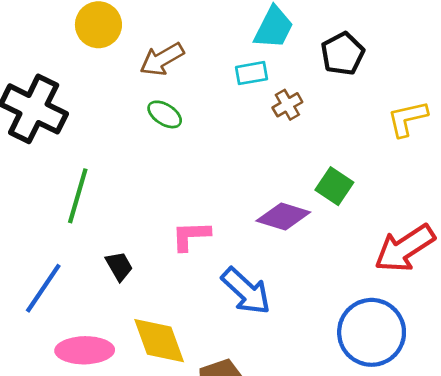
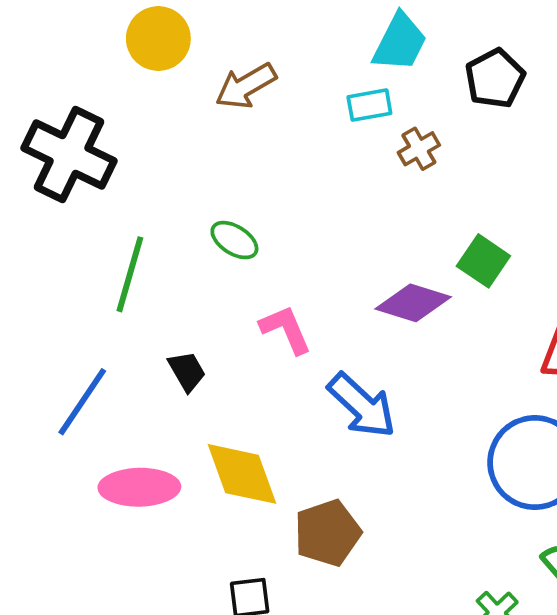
green ellipse: (165, 114) -> (234, 240), moved
pink L-shape: (191, 236) -> (286, 329), turned 69

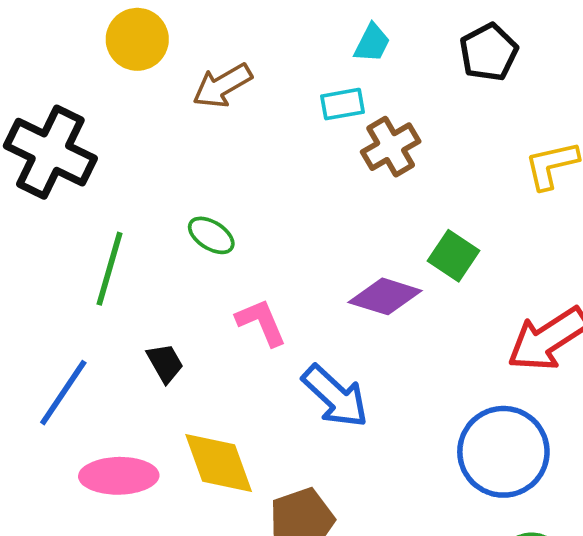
cyan trapezoid: (400, 42) -> (372, 43), size x0.7
black pentagon: (495, 78) -> (489, 52), moved
brown cross: (419, 149) -> (391, 147), size x1.4

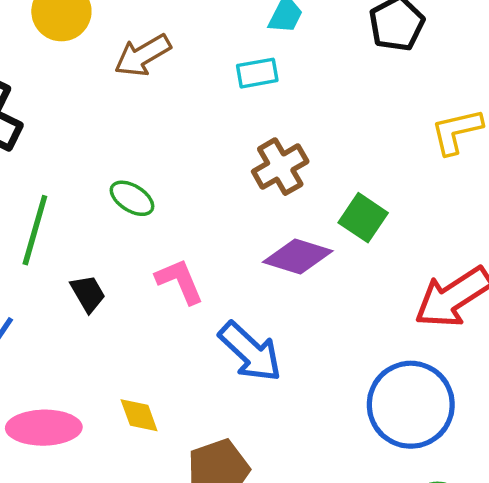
brown cross: (391, 147) -> (280, 167), moved
black trapezoid: (165, 363) -> (88, 294), moved
yellow diamond: (219, 463) -> (139, 415), size x0.6

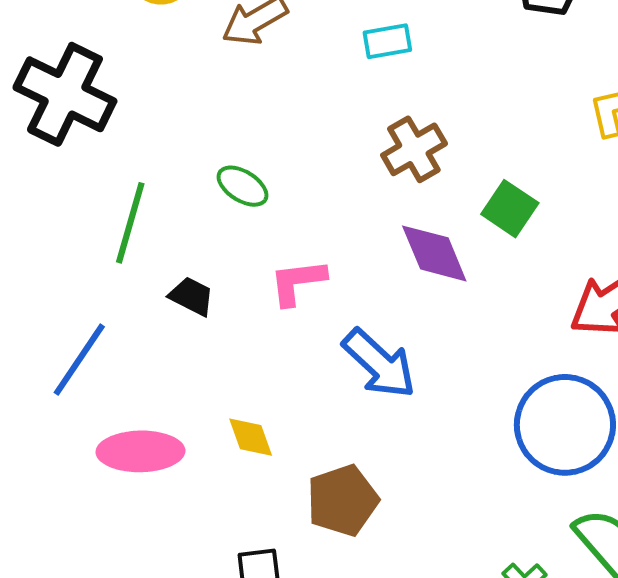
purple diamond: (298, 257) -> (434, 253), turned 50
pink L-shape: (180, 281) -> (298, 282), turned -74
black trapezoid: (88, 294) -> (191, 296), turned -33

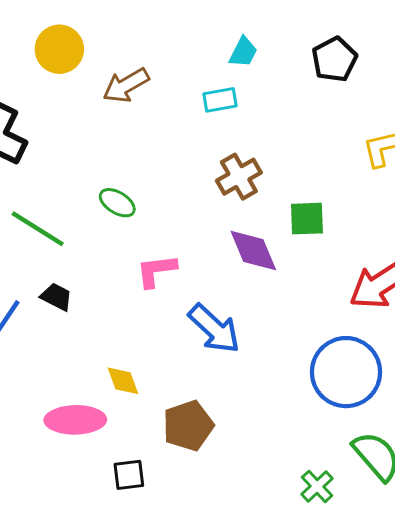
green square: (510, 209) -> (307, 219), turned -36
green line: (130, 223) -> (38, 229), turned -74
black trapezoid: (191, 296) -> (56, 297), moved
pink ellipse: (140, 451) -> (75, 420), moved

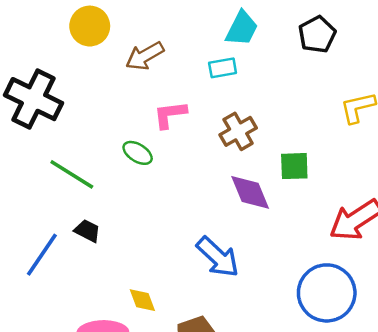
cyan trapezoid: (243, 52) -> (242, 28), size x1.4
pink L-shape: (156, 271) -> (170, 115), moved

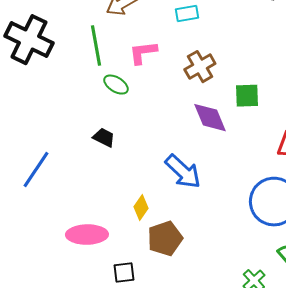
green line: (72, 174) -> (96, 46), moved, turned 48
black trapezoid: (87, 231) -> (104, 138), moved
yellow diamond: (142, 300) -> (141, 208), moved, turned 55

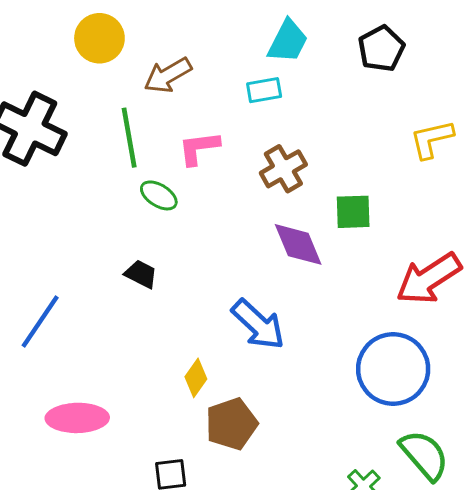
pink ellipse: (87, 235) -> (77, 418), moved

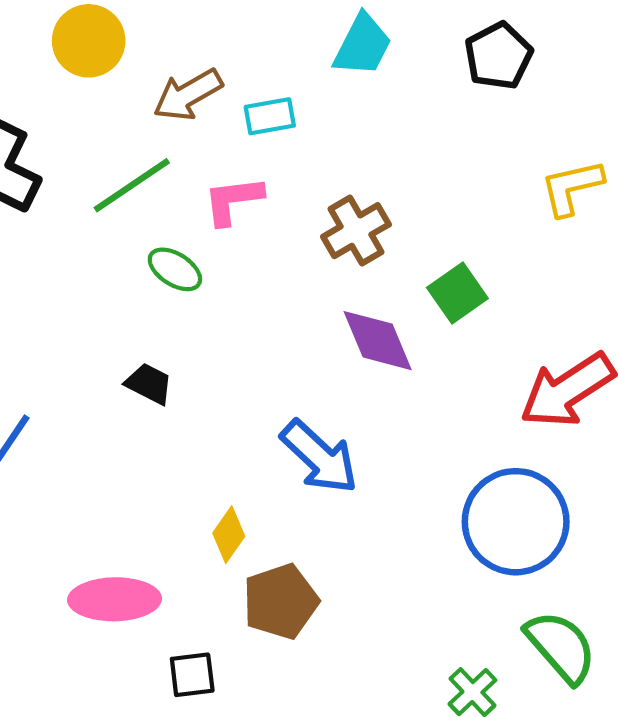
cyan rectangle: (264, 90) -> (270, 116), moved
green line: (129, 138) -> (132, 185), turned 66
green square: (353, 212) -> (457, 293), turned -33
pink ellipse: (77, 418) -> (115, 599), moved

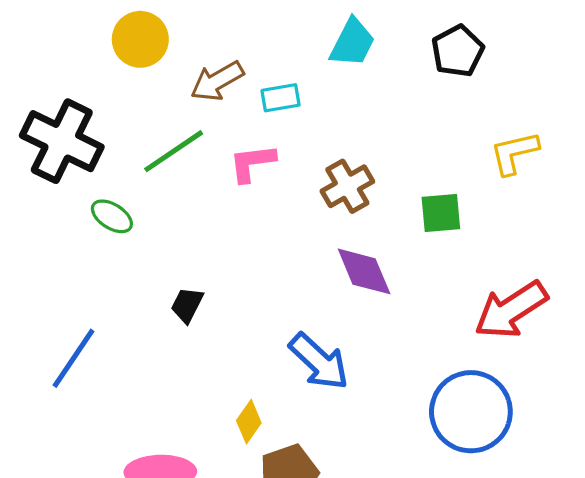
green ellipse: (175, 269) -> (112, 216), moved
green square: (457, 293) -> (441, 213), moved, turned 30
black trapezoid: (149, 384) -> (187, 305), turned -90

